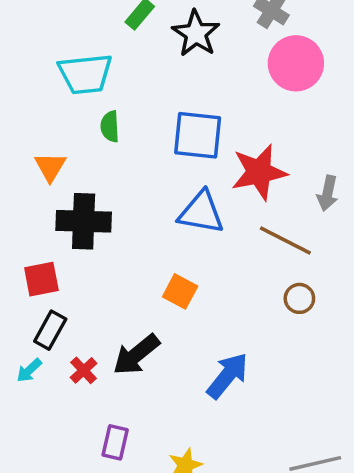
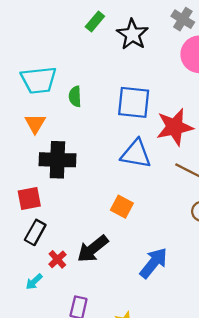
cyan trapezoid: (85, 74) -> (39, 80), moved
cyan arrow: (29, 370) -> (34, 282), moved

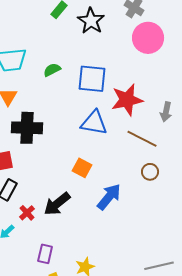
green semicircle: (75, 96) -> (52, 70), moved, turned 66
blue arrow: (154, 263) -> (109, 197), moved

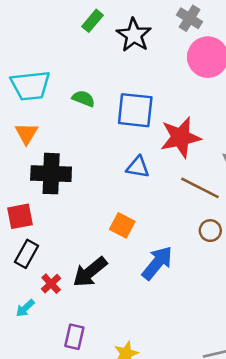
green semicircle: (52, 70) -> (83, 99), turned 48
blue triangle: (94, 123) -> (138, 167), size x0.7

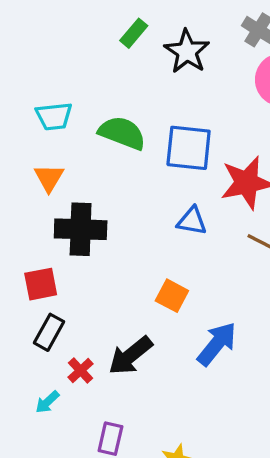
cyan trapezoid: (30, 86) -> (54, 116), size x0.7
green semicircle: (83, 99) -> (122, 133), size x1.6

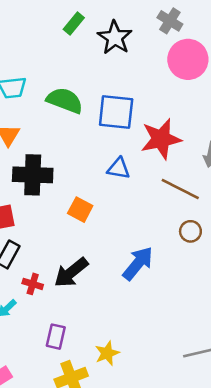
orange square: (172, 296) -> (80, 210), moved
red cross: (81, 370) -> (33, 284), turned -30

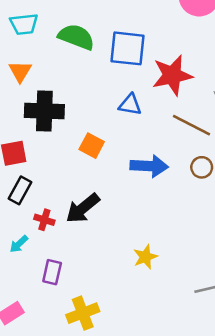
blue arrow: (138, 263) -> (149, 166), moved, turned 54
purple rectangle: (56, 337) -> (52, 272), moved
yellow star: (107, 353) -> (145, 257), moved

